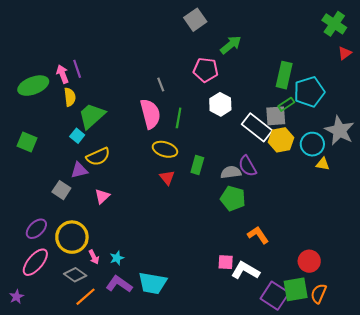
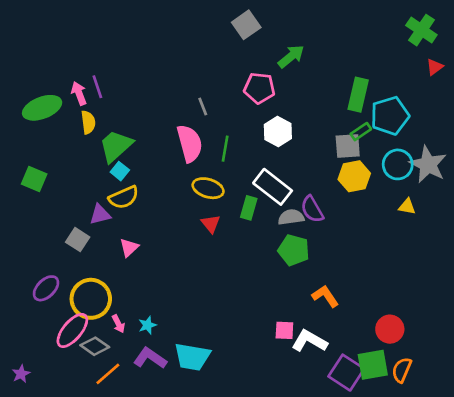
white rectangle: (257, 127) -> (273, 187), moved
cyan square: (77, 136) -> (120, 171), moved
cyan circle: (312, 144) -> (398, 164), moved
pink ellipse: (35, 262) -> (72, 330), moved

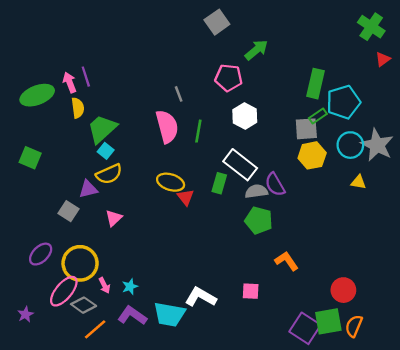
yellow ellipse: (208, 188) -> (171, 182), moved
white L-shape: (309, 341) -> (201, 297), moved
purple star: (21, 374) -> (26, 314), moved

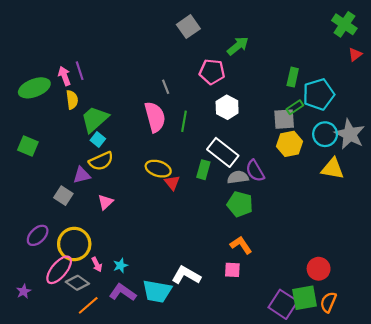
gray square: (217, 22) -> (188, 27), moved
green rectangle: (316, 84) -> (293, 77), size x0.7
yellow triangle: (358, 182) -> (333, 169), size x1.6
orange L-shape: (287, 261) -> (241, 245), moved

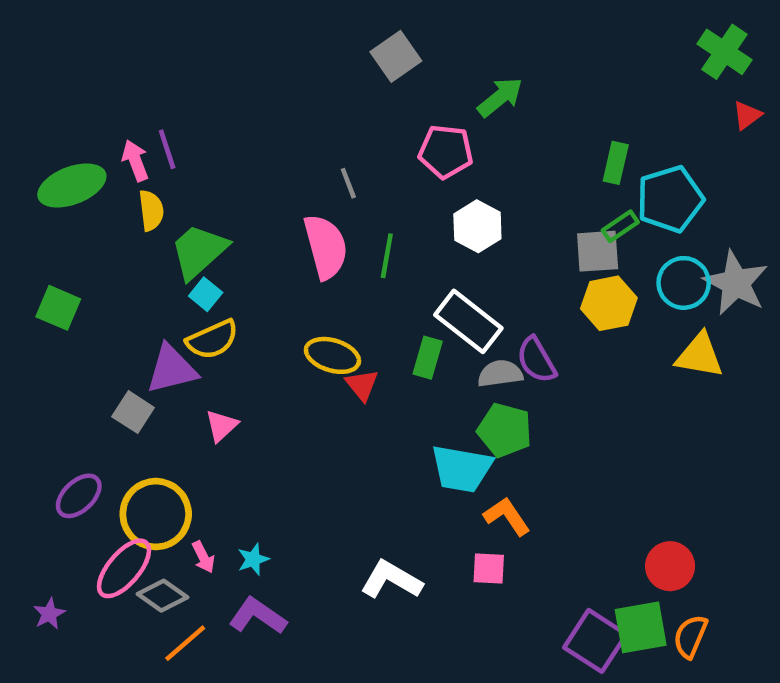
purple triangle: (82, 175) -> (172, 369), size x1.4
cyan trapezoid: (157, 291) -> (462, 469), moved

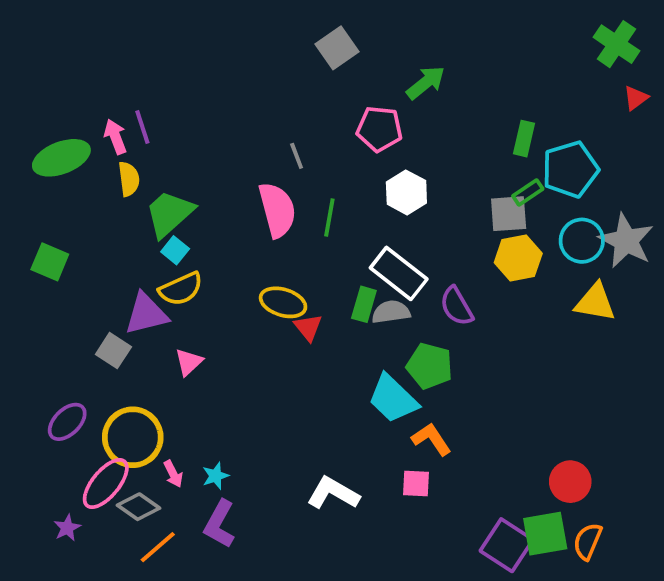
gray semicircle: (500, 374) -> (391, 312), moved
cyan trapezoid: (462, 469) -> (393, 399), turned 34
purple star: (49, 614) -> (67, 528), moved
purple L-shape: (258, 616) -> (219, 524), turned -96

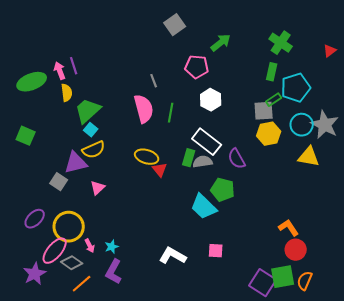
green cross: (616, 44) -> (281, 43), moved
orange L-shape: (431, 439) -> (289, 228), moved
purple star: (67, 528) -> (35, 274), size x1.6

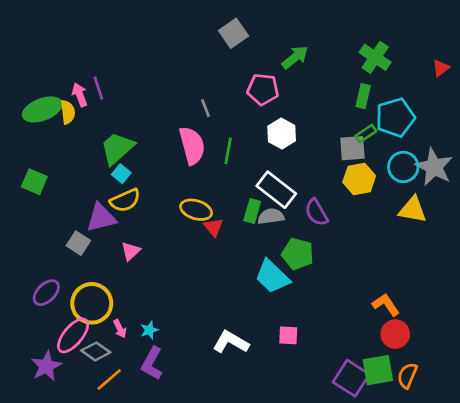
yellow semicircle: (67, 93) -> (68, 112), moved

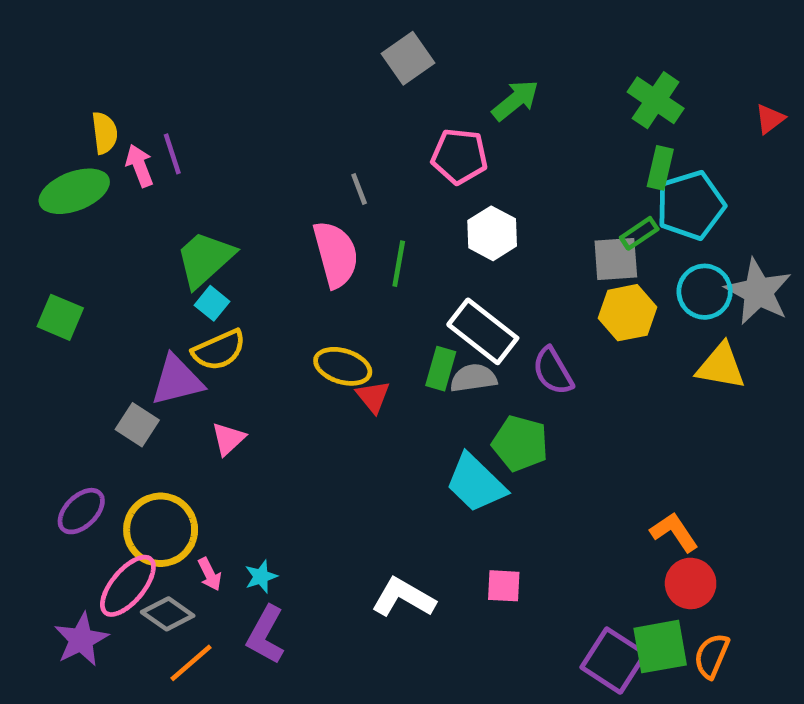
green rectangle: (363, 96) -> (660, 168), moved
yellow semicircle: (68, 112) -> (105, 133), moved

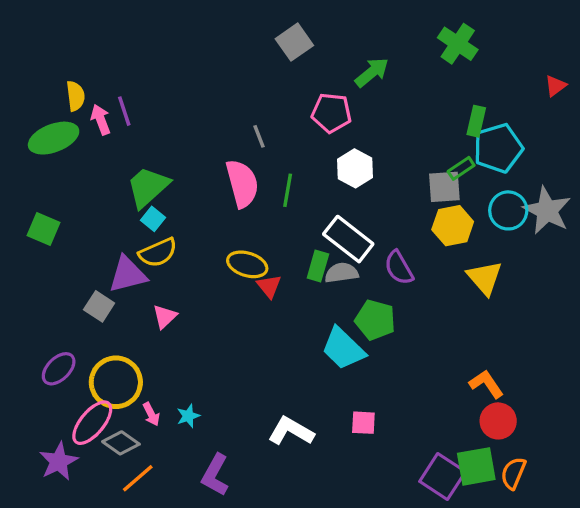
green cross: (656, 100) -> (458, 44), moved
yellow triangle: (721, 366) -> (485, 278), moved, turned 39
purple L-shape: (266, 635) -> (215, 475), moved

